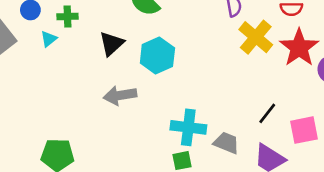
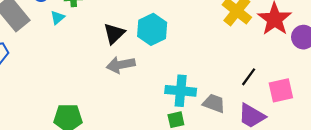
black triangle: (112, 44) -> (114, 34), moved

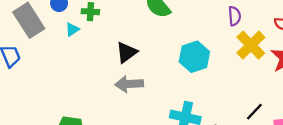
cyan hexagon: (152, 29) -> (194, 57), moved

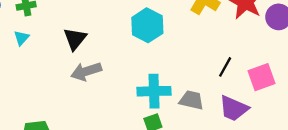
cyan triangle: (72, 29) -> (22, 38), moved

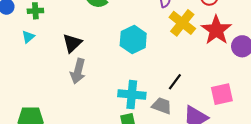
black line: (225, 67) -> (175, 82), moved
gray arrow: (86, 71) -> (78, 71), turned -65

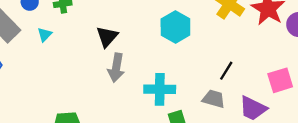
cyan triangle: (28, 37) -> (45, 35), moved
cyan cross: (132, 95) -> (160, 89), moved

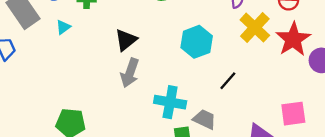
black line: (226, 71) -> (228, 81), moved
gray trapezoid: (214, 99) -> (205, 119), moved

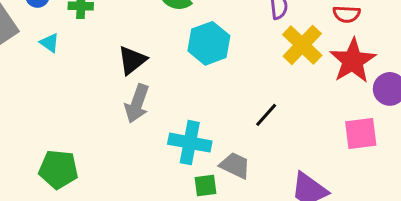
cyan triangle: (63, 27) -> (50, 43), turned -49
cyan hexagon: (197, 42) -> (209, 43), moved
pink square: (293, 114) -> (361, 134), moved

